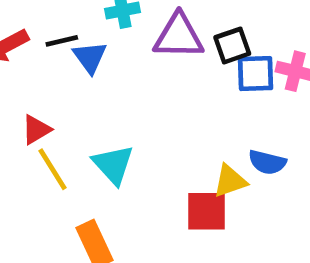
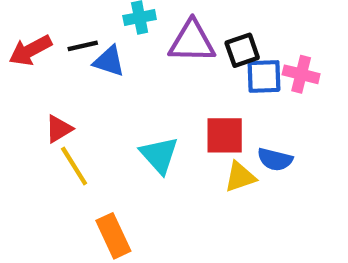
blue triangle: (90, 57) -> (109, 61), turned -36
cyan triangle: (113, 165) -> (159, 155), moved
red square: (207, 211) -> (225, 135), moved

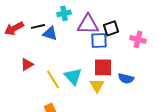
blue square: (264, 76) -> (99, 40), moved
yellow line: (74, 166) -> (53, 79), moved
yellow triangle: (240, 177) -> (97, 85), moved, turned -42

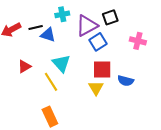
purple triangle: (88, 24) -> (87, 26), turned -30
black square: (111, 28) -> (110, 17), moved
blue square: (99, 40) -> (98, 42), turned -30
cyan triangle: (73, 76) -> (61, 63), moved

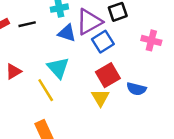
blue triangle: (48, 35) -> (67, 33), moved
red square: (102, 70) -> (108, 75), turned -30

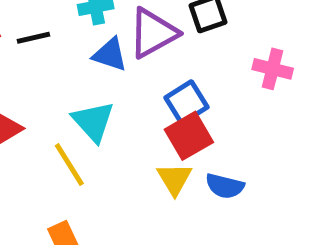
blue square: (103, 42) -> (186, 102), moved
blue semicircle: (136, 89) -> (225, 186), moved

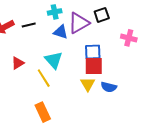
blue square: (186, 102) -> (93, 52), turned 30
red square: (189, 136) -> (94, 66), turned 30

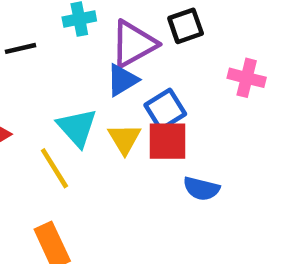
blue triangle: (61, 32) -> (122, 80), moved, turned -49
blue square: (93, 52) -> (165, 109), turned -30
yellow triangle: (88, 84) -> (125, 139), moved

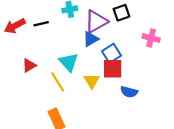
yellow triangle: (125, 139) -> (92, 81), moved

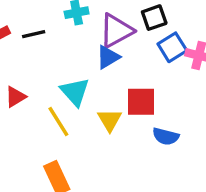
blue square: (112, 53) -> (172, 47), moved

